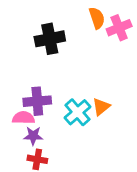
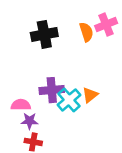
orange semicircle: (97, 18) -> (86, 32), moved
purple cross: (37, 101) -> (52, 90), moved

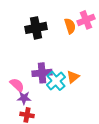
pink semicircle: (21, 105) -> (17, 85), turned 42

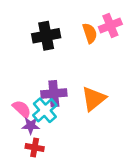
orange triangle: (73, 77) -> (94, 99), size x1.5
cyan cross: (56, 81) -> (45, 110), moved

